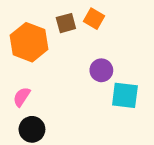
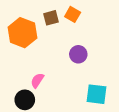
cyan square: (125, 95) -> (97, 94), moved
pink semicircle: (22, 97) -> (37, 80), moved

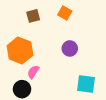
brown square: (51, 18) -> (33, 16), moved
orange hexagon: (22, 33) -> (20, 51), moved

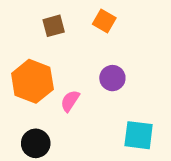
pink semicircle: (33, 72) -> (70, 101), moved

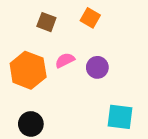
brown square: (54, 26) -> (46, 22), turned 36
pink semicircle: (70, 101) -> (65, 60), moved, turned 30

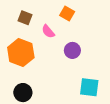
brown square: (46, 22) -> (25, 18), moved
pink semicircle: (65, 60) -> (48, 31), moved, turned -104

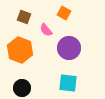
purple circle: (72, 50) -> (69, 48), size x1.5
cyan square: (89, 87) -> (68, 83), moved

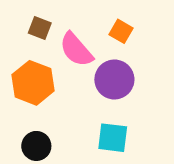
orange square: (64, 13) -> (121, 31), moved
pink semicircle: (46, 30) -> (76, 50), size x1.6

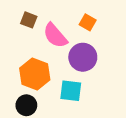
orange hexagon: (33, 83) -> (35, 74), moved
cyan square: (113, 138) -> (71, 91), moved

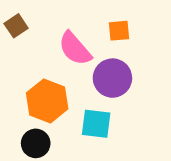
brown square: (29, 20) -> (16, 26), moved, turned 35
orange square: (88, 22) -> (119, 31), turned -35

